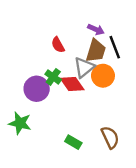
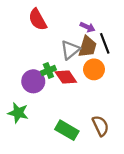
red semicircle: (58, 45) -> (38, 20), moved, size x1.5
gray triangle: (84, 67) -> (70, 50), moved
green cross: (53, 77) -> (48, 70), turned 32
green rectangle: (73, 142) -> (67, 130), size x1.5

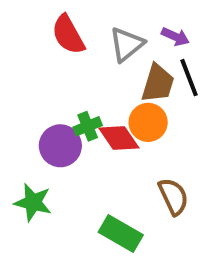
purple arrow: (87, 27) -> (175, 37), moved
gray triangle: (70, 50) -> (127, 44), moved
orange circle: (94, 69) -> (148, 122), moved
brown semicircle: (101, 126) -> (173, 197), moved

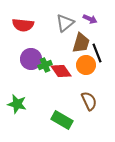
red semicircle: (68, 35) -> (23, 25), moved, turned -55
black line: (189, 78) -> (97, 53), moved
orange circle: (148, 122) -> (86, 65), moved
purple circle: (60, 146) -> (31, 59), moved

